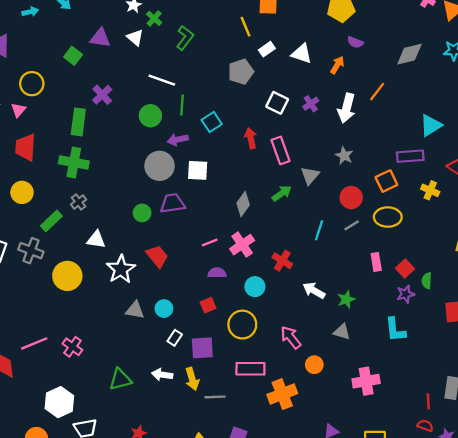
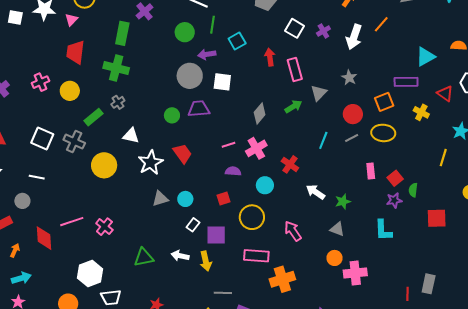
gray triangle: (135, 310) -> (160, 199), turned -30
orange circle: (314, 365) -> (335, 258), moved
gray line: (215, 397) -> (223, 293), moved

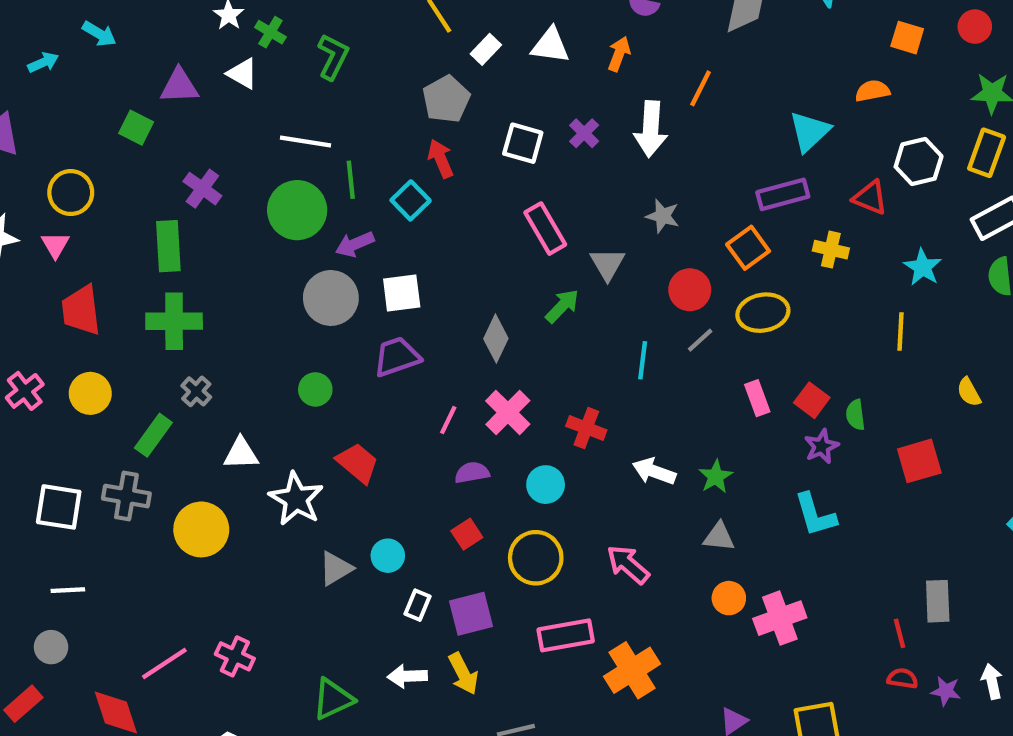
green circle: (185, 32) -> (297, 210), size x1.4
red arrow: (270, 57) -> (441, 159), moved
purple trapezoid: (199, 109) -> (397, 357), moved
pink line: (229, 145) -> (448, 420), turned -32

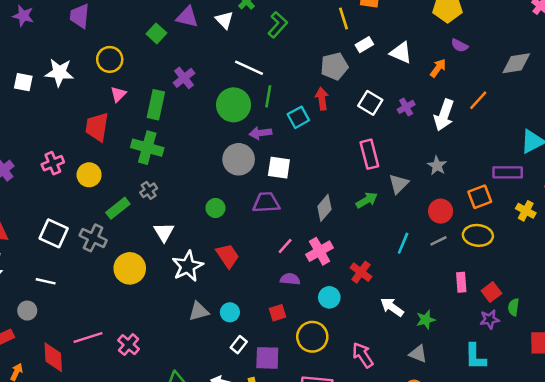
pink triangle: (55, 245) -> (118, 94), moved
white triangle: (241, 454) -> (164, 232), turned 45

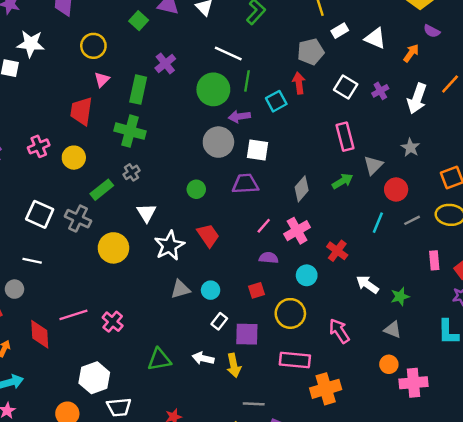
white star: (59, 72) -> (31, 44), moved
red circle: (441, 211) -> (396, 189), moved

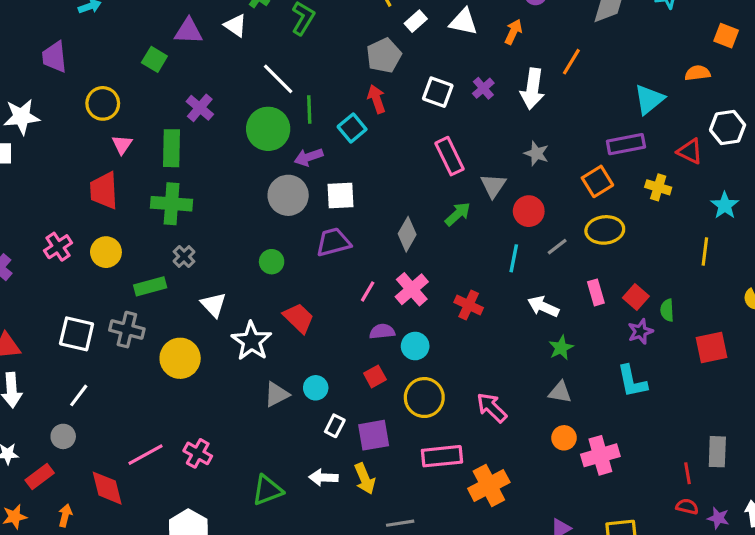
white line: (228, 53) -> (278, 79), turned 32
green rectangle: (102, 190) -> (150, 286), turned 35
white line: (32, 261) -> (79, 395), turned -54
cyan circle: (307, 275) -> (415, 346), moved
white arrow: (367, 284) -> (543, 307), moved

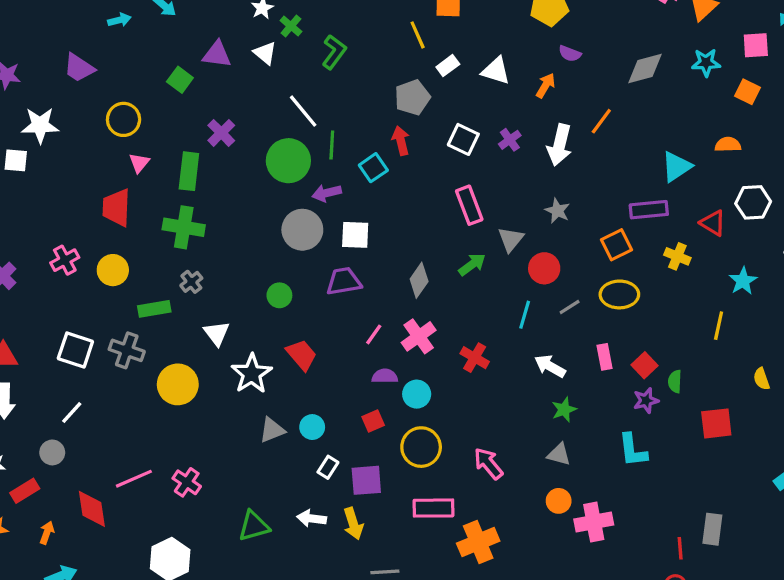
orange square: (726, 36) -> (747, 92), moved
purple trapezoid: (54, 57) -> (79, 68), turned -56

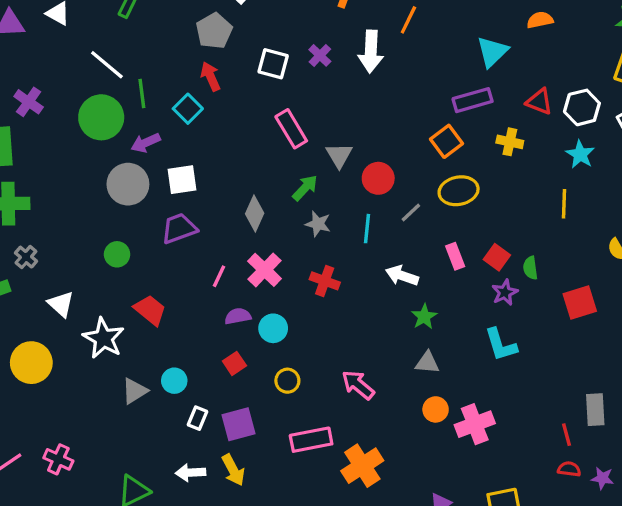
white hexagon: (753, 202) -> (582, 107), moved
gray star: (557, 211) -> (318, 224), moved
yellow circle: (421, 447) -> (287, 381), size x0.6

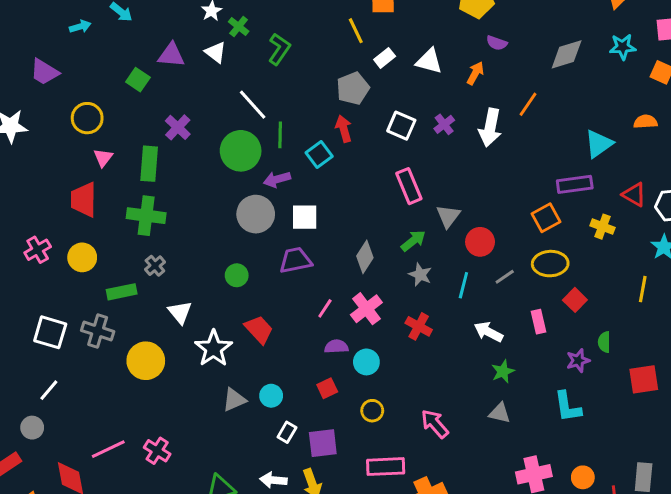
red square: (497, 257) -> (575, 300), moved
orange circle: (436, 409) -> (583, 477), moved

